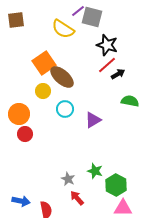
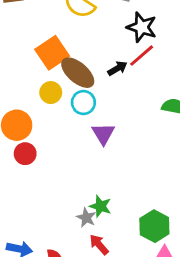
black arrow: (118, 74) -> (117, 68), moved
cyan circle: (65, 109) -> (83, 102), moved
purple triangle: (93, 120) -> (103, 134), moved, turned -30
green star: (95, 171) -> (100, 206), moved

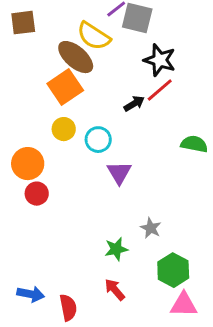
brown ellipse: (78, 73) -> (76, 57), moved
green star: (100, 206) -> (116, 249), turned -30
gray star: (86, 218) -> (151, 228), moved

